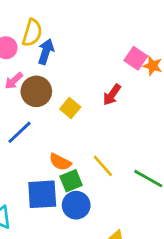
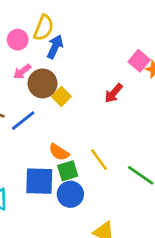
yellow square: (70, 108) -> (61, 97), moved

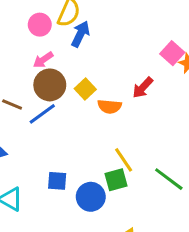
brown circle: (43, 83) -> (50, 85), moved
orange semicircle: (59, 152) -> (110, 106), moved, turned -30
green square: (68, 171) -> (116, 180), moved
blue square: (39, 181) -> (57, 181), size x0.6

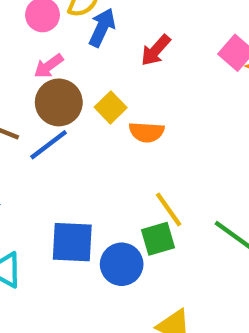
red arrow: (143, 88) -> (156, 50), moved
blue square: (57, 181) -> (72, 242), size x1.5

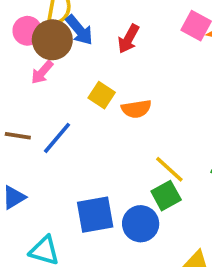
blue arrow: (102, 28) -> (79, 30), turned 128
brown circle: (59, 102) -> (52, 40), moved

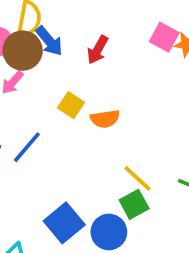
blue square: (95, 215) -> (64, 223), turned -30

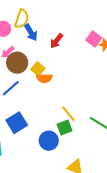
brown circle: (23, 51) -> (17, 63), moved
orange semicircle: (105, 119) -> (44, 78), moved
blue square: (64, 223) -> (17, 123), moved

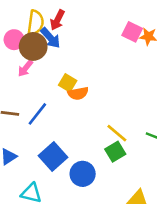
red arrow: (56, 41) -> (57, 20), moved
brown circle: (17, 63) -> (33, 46), moved
blue circle: (49, 141) -> (83, 174), moved

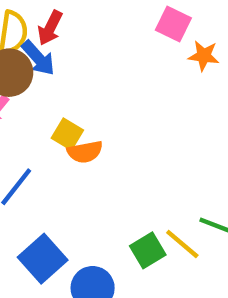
pink square: (132, 32) -> (173, 24), moved
yellow line: (117, 133) -> (182, 244), moved

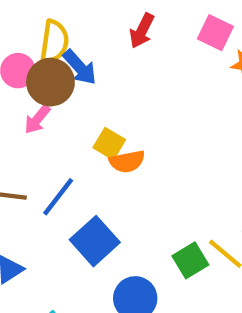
red arrow: (50, 28) -> (142, 31), moved
blue square: (43, 259) -> (95, 241), moved

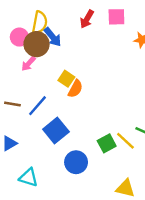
pink square: (215, 33) -> (116, 17), moved, turned -30
orange semicircle: (127, 161) -> (75, 89), turned -54

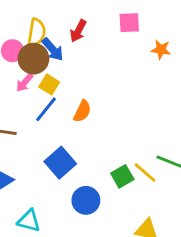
red arrow: (87, 19) -> (78, 31), moved
yellow square: (66, 79) -> (49, 84), moved
blue line: (37, 106) -> (46, 109), moved

